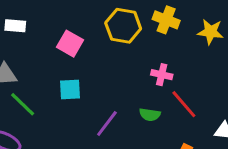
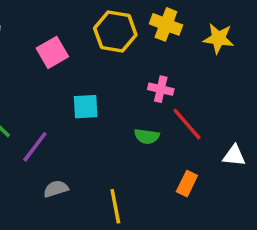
pink square: (70, 44) -> (52, 52), turned 30
cyan square: (70, 89) -> (86, 107), moved
purple line: (107, 123) -> (35, 147), moved

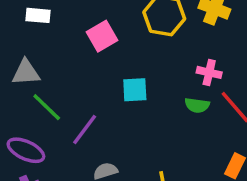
green semicircle: (147, 136) -> (197, 105), moved

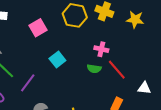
cyan square: (135, 90) -> (57, 59), turned -35

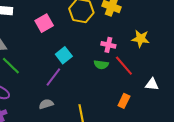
yellow star: (135, 20) -> (141, 39), moved
purple line: (28, 83) -> (53, 77), moved

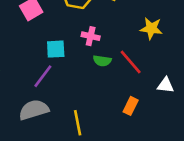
pink cross: (108, 45) -> (91, 36), moved
cyan square: (64, 55) -> (56, 49), turned 35
gray semicircle: (46, 104) -> (34, 110), size x1.6

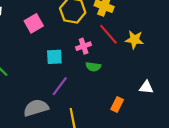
pink cross: (91, 36) -> (84, 46), turned -32
red line: (131, 62) -> (108, 34), moved
purple line: (43, 76) -> (60, 86), moved

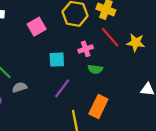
orange rectangle: (117, 105) -> (98, 106), moved, size x1.5
gray semicircle: (36, 108) -> (20, 87), moved, size x0.6

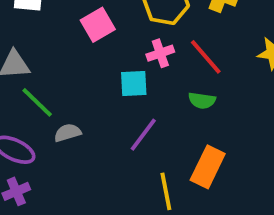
red line: (110, 37) -> (206, 57), moved
pink cross: (86, 49) -> (160, 53), moved

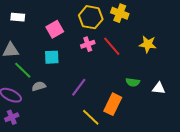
cyan square: (134, 83) -> (52, 57), moved
green semicircle: (202, 100) -> (133, 82), moved
yellow line: (166, 191) -> (91, 117), turned -36

